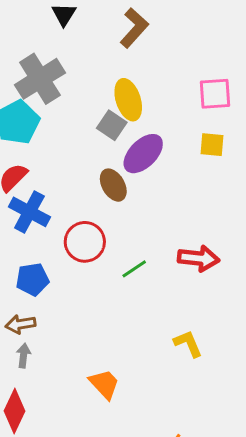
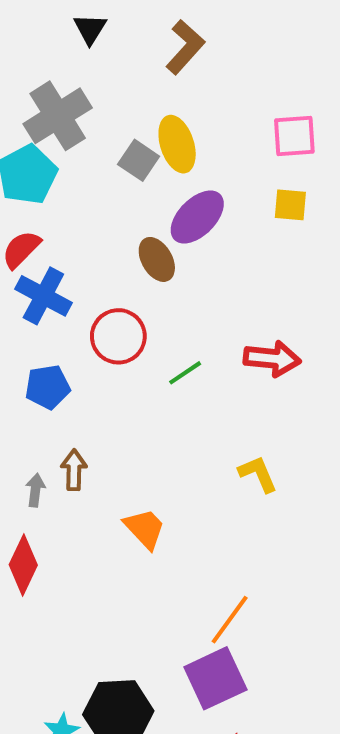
gray square: (112, 125) -> (139, 160), moved
brown arrow: (20, 324) -> (74, 470), moved, turned 100

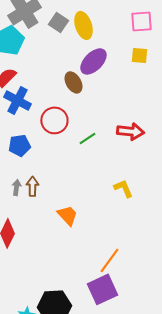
gray square: (139, 160) -> (58, 22), moved
gray arrow: (35, 490) -> (16, 187), moved

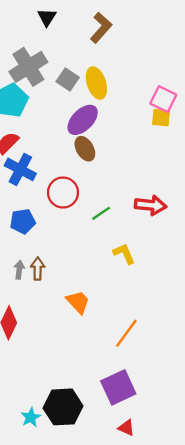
pink square: (141, 21) -> (163, 99), moved, turned 30
purple ellipse: (93, 61) -> (83, 120), moved
yellow L-shape: (123, 188) -> (124, 254), moved
orange line: (109, 260) -> (126, 333), moved

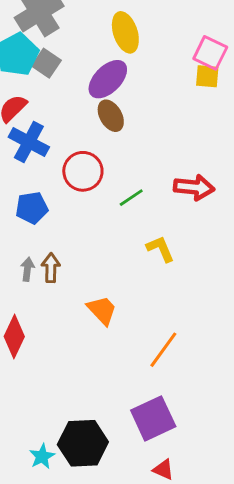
gray square: (68, 80) -> (46, 63), moved

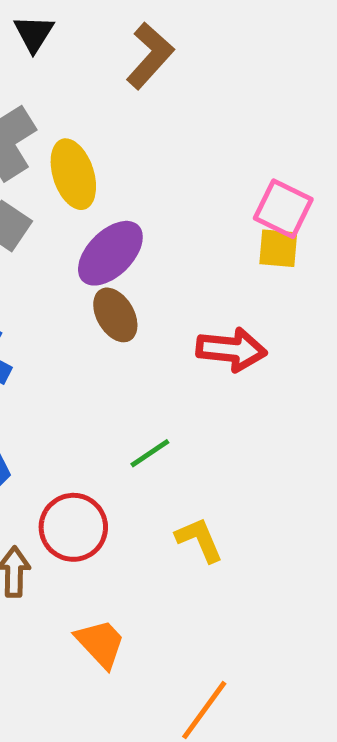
yellow ellipse: (125, 32) -> (73, 174), moved
red circle: (83, 171) -> (73, 527), moved
red arrow: (194, 187) -> (231, 350), moved

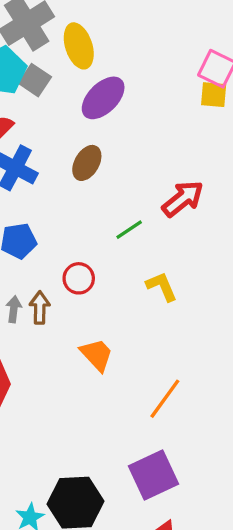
brown ellipse: (115, 315) -> (87, 163), moved, turned 60
red arrow: (231, 350) -> (183, 199), moved, turned -45
red circle: (73, 527) -> (79, 278), size x0.7

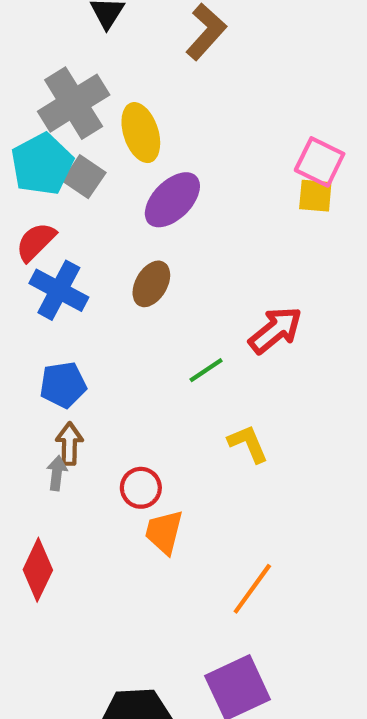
red circle: (79, 278) -> (141, 488), moved
brown arrow: (40, 308) -> (69, 444), moved
orange trapezoid: (97, 355) -> (164, 532), turned -123

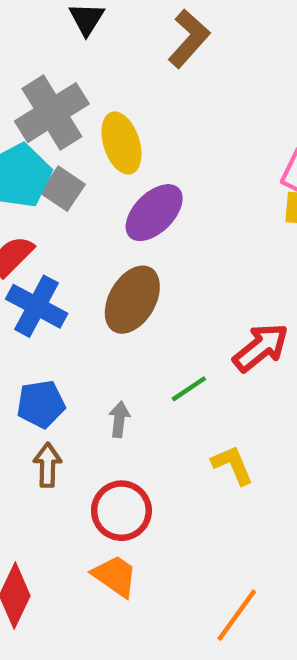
brown ellipse: (151, 284) -> (132, 300), size x1.4
gray arrow: (57, 473) -> (119, 419), moved
red circle: (141, 488) -> (121, 511), size x1.4
orange trapezoid: (164, 532) -> (115, 576), moved, turned 111

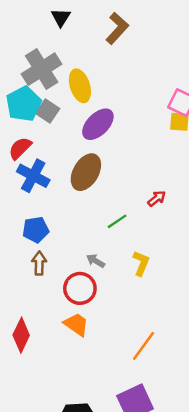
red arrow: (261, 347) -> (157, 199), size x0.6
gray arrow: (119, 419) -> (96, 261), moved, turned -66
yellow L-shape: (232, 465) -> (141, 263), turned 45

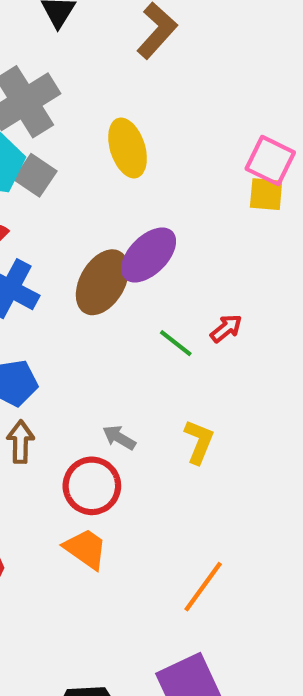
yellow ellipse: (80, 86) -> (128, 148), moved
purple ellipse: (98, 124) -> (149, 255), moved
green line: (117, 221) -> (176, 343), moved, turned 72

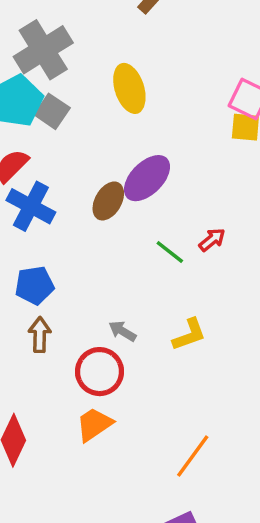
brown ellipse: (102, 282) -> (108, 201), size x0.7
yellow L-shape: (199, 442) -> (189, 335), turned 48
orange trapezoid: (86, 549) -> (94, 424), turned -69

